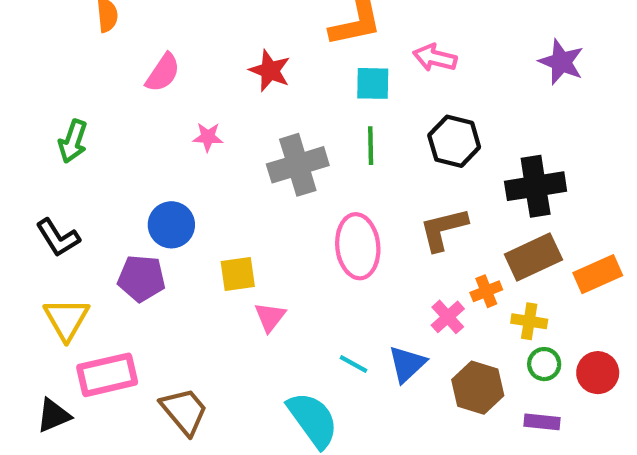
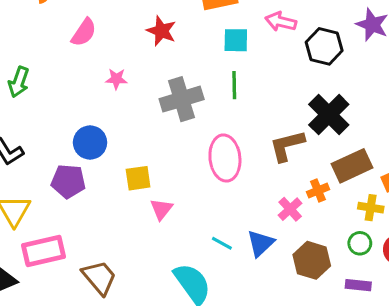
black hexagon: (454, 141) -> (324, 46), moved
black cross: (536, 186) -> (329, 115), moved, turned -36
yellow cross: (529, 321) -> (371, 208), moved

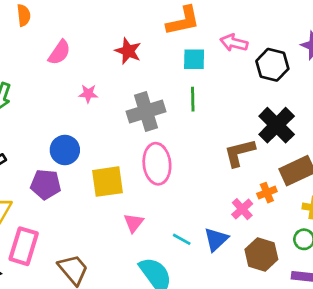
pink ellipse: (225, 158) -> (157, 164), moved
yellow square: (138, 178) -> (107, 182), size x1.4
pink triangle: (161, 209) -> (134, 223), moved
pink rectangle: (44, 251) -> (24, 246), turned -60

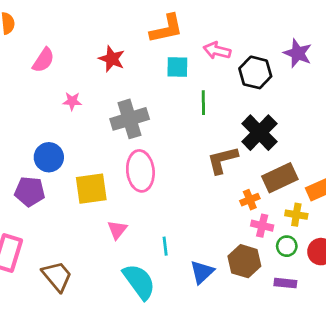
green line: (193, 99) -> (203, 103), moved
pink cross: (242, 209) -> (262, 226), moved, turned -35
cyan line: (182, 239) -> (165, 246), turned 54
blue triangle: (216, 239) -> (202, 272), moved

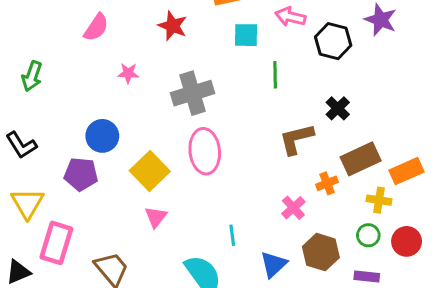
black cross: (259, 133) -> (338, 108), size x0.6
yellow square: (91, 189) -> (150, 171), turned -36
pink cross: (262, 226) -> (293, 208), moved, turned 35
pink triangle: (117, 230) -> (156, 217), moved

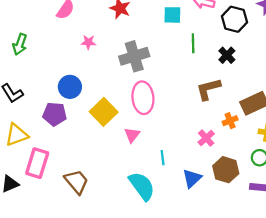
black cross: (338, 108) -> (227, 55), moved
yellow triangle: (27, 203) -> (17, 135), turned 40
pink triangle: (156, 217) -> (132, 135), moved

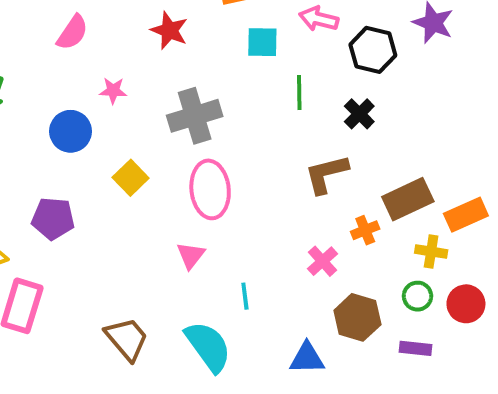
blue circle: (70, 87) -> (71, 131), moved
yellow square: (104, 112) -> (131, 178), moved, size x0.7
blue triangle: (192, 178) -> (307, 358), moved, turned 42
brown trapezoid: (76, 182) -> (127, 339), moved

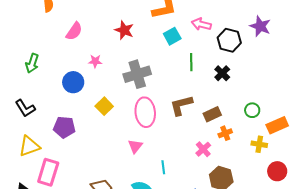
cyan square: (262, 42) -> (172, 36), turned -30
brown L-shape: (326, 174) -> (181, 105), moved
brown rectangle: (408, 199) -> (212, 114), moved, size x0.7
green circle: (417, 296) -> (252, 110), moved

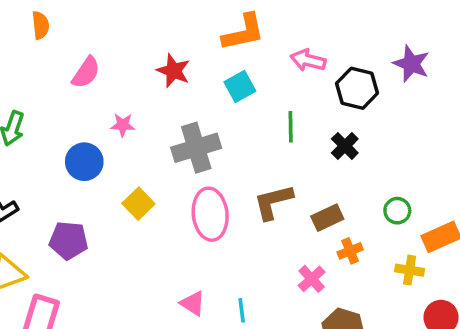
cyan square: (172, 36) -> (240, 86), moved
pink triangle: (135, 146) -> (193, 303), moved, turned -35

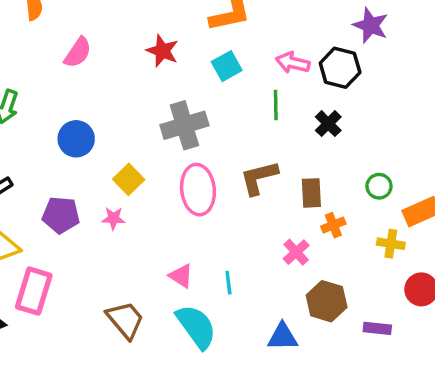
pink arrow: (308, 60) -> (293, 63), moved
purple star: (411, 64) -> (371, 25), moved
pink star: (123, 125) -> (113, 218), moved
brown rectangle: (327, 218) -> (311, 193), turned -68

